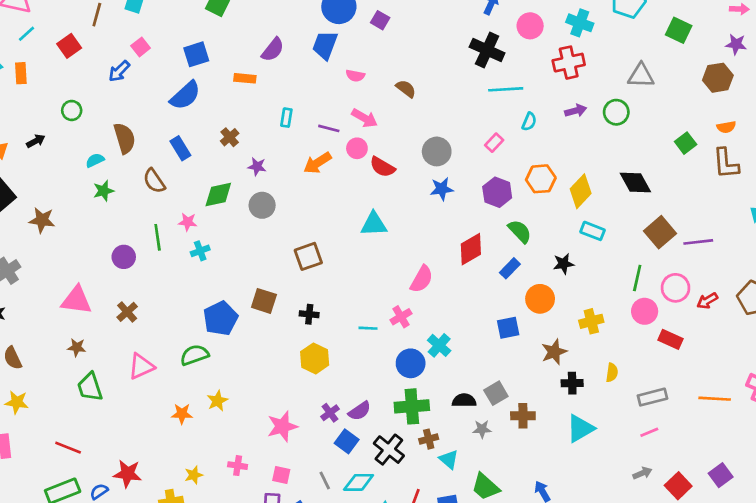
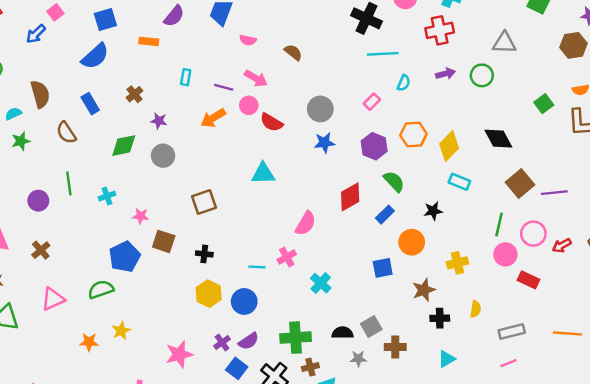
pink star: (188, 222) -> (141, 216), moved
blue circle: (411, 363) -> (244, 301), moved
cyan triangle: (580, 428) -> (447, 359), size x0.7

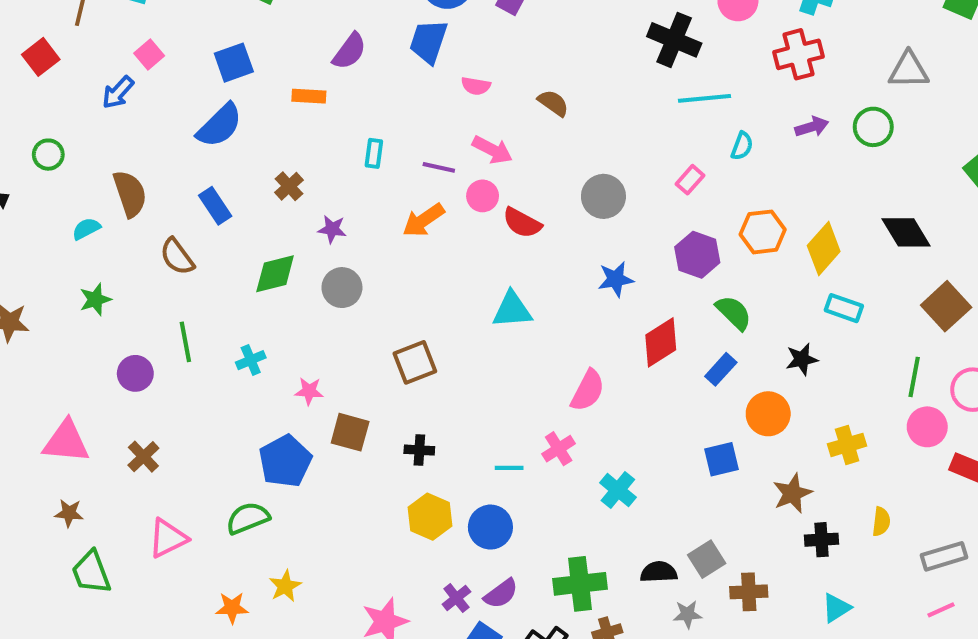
green star: (21, 141) -> (95, 299), moved
blue star: (324, 143) -> (616, 279), moved

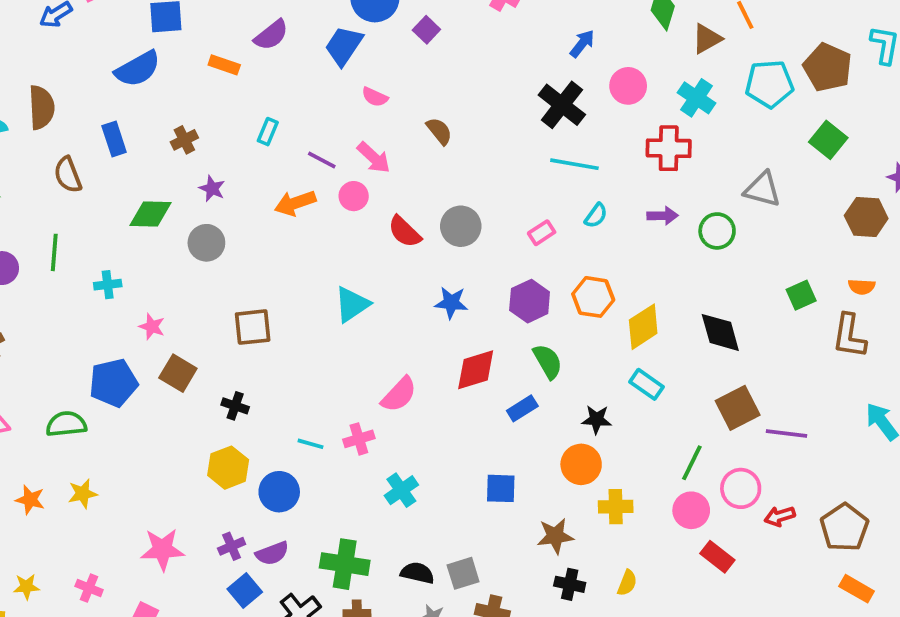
red semicircle: (522, 223) -> (405, 232), moved
cyan triangle: (512, 310) -> (352, 304), turned -45
orange circle: (768, 414) -> (581, 464), moved

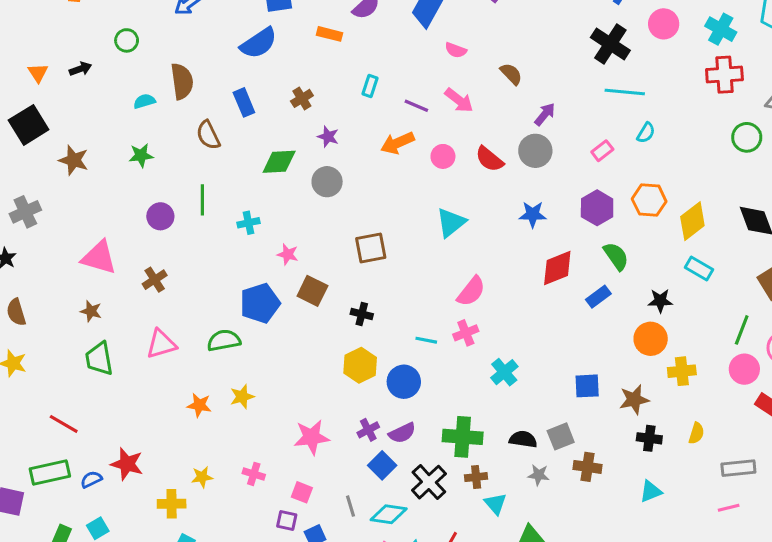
red cross: (669, 148) -> (724, 75), moved
pink circle: (354, 196) -> (443, 156), moved
purple arrow: (663, 216) -> (545, 114), moved, turned -45
pink semicircle: (399, 395) -> (471, 291), moved
blue square: (501, 488) -> (587, 386), moved

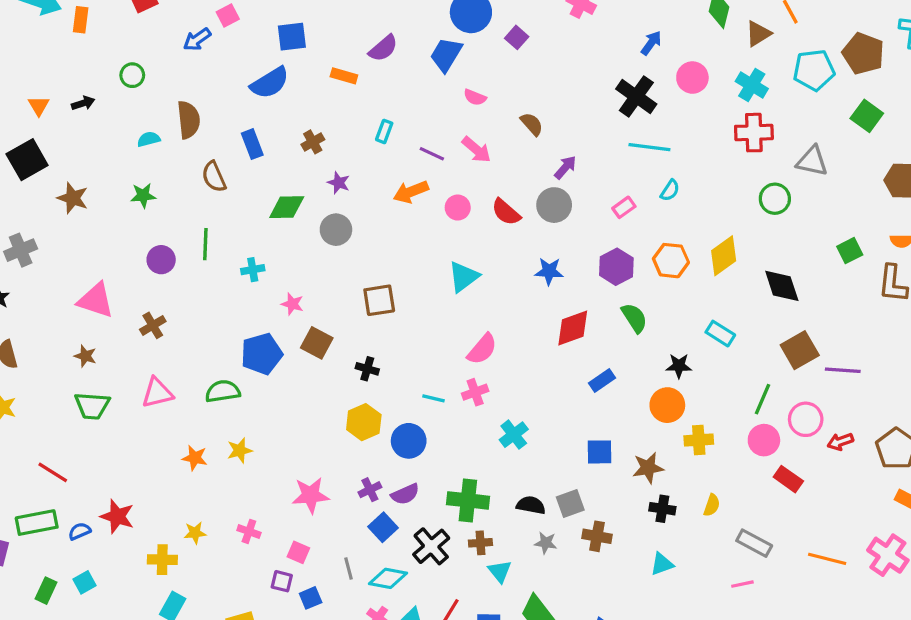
yellow diamond: (692, 221) -> (724, 256), moved
blue rectangle: (598, 297) -> (602, 381), moved
green trapezoid: (99, 359) -> (92, 406), turned -78
gray rectangle: (738, 468) -> (754, 543), turned 32

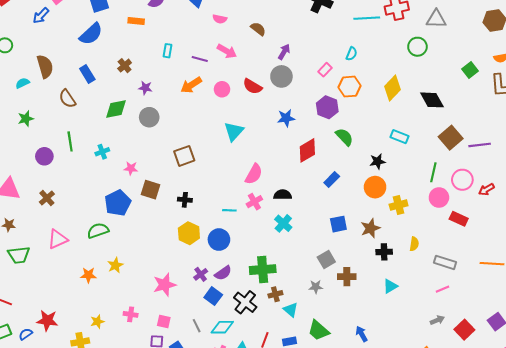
cyan line: (649, 147) -> (367, 18), moved
orange hexagon: (671, 261) -> (349, 87), moved
black semicircle: (531, 505) -> (283, 195), moved

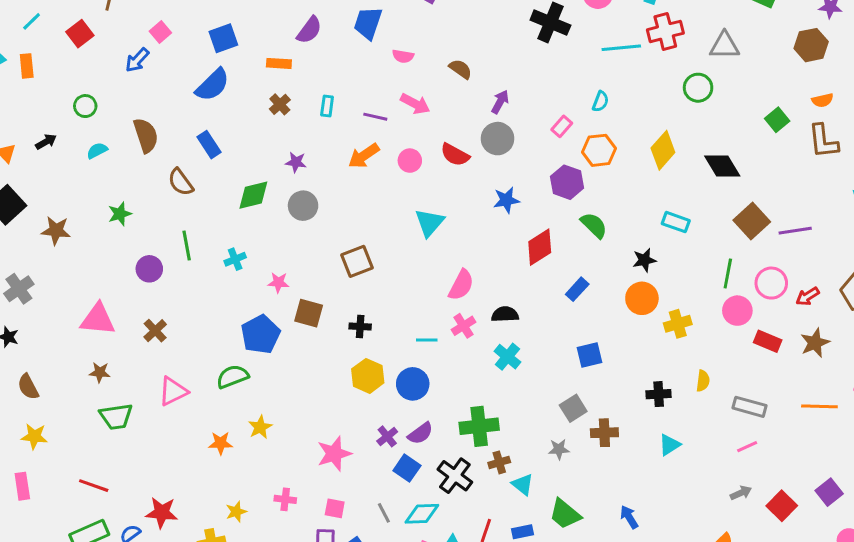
brown cross: (125, 66) -> (280, 104), moved
cyan semicircle: (23, 83) -> (97, 151), moved
brown star: (370, 228) -> (815, 343), moved

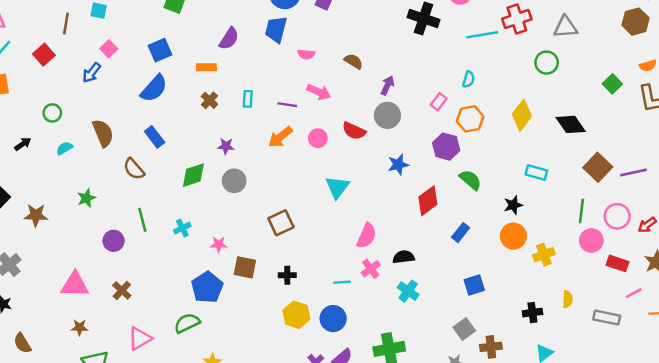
pink line: (747, 447) -> (634, 293), moved

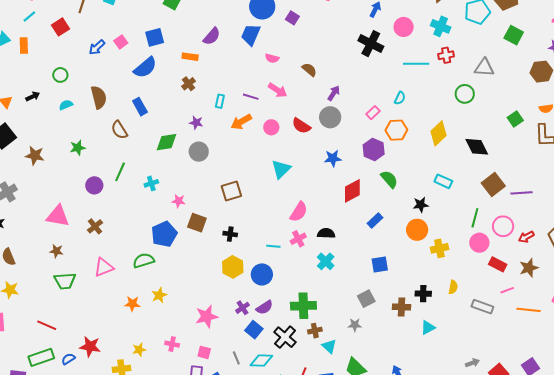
red cross: (517, 19) -> (446, 55), size x0.7
pink square: (109, 49) -> (121, 42), moved
cyan rectangle: (248, 99) -> (220, 101), moved
green line: (142, 220) -> (120, 172), turned 30
brown cross: (491, 347) -> (401, 307), moved

